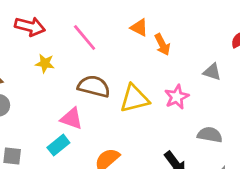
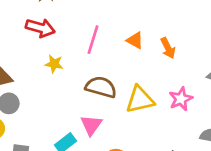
orange triangle: (139, 28) -> (135, 40), moved
pink line: (85, 38) -> (93, 40), turned 56
pink triangle: (72, 119) -> (91, 125), moved, turned 45

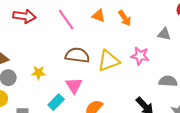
pink line: (93, 40) -> (66, 20), turned -45
yellow star: (54, 64) -> (39, 73), moved
pink star: (181, 99) -> (140, 56), turned -30

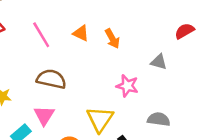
yellow triangle: (109, 61) -> (100, 119), moved, turned -40

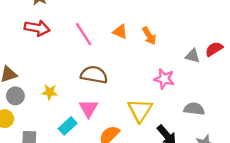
red semicircle: (184, 31) -> (214, 49), moved

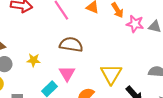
pink star: (164, 79) -> (135, 24), moved

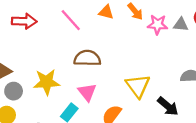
yellow star: (34, 60) -> (46, 82), size x1.6

